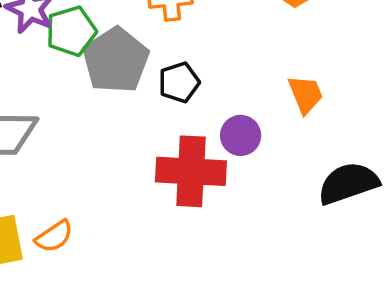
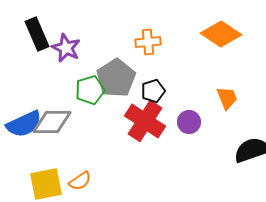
green pentagon: (71, 31) -> (90, 90), moved
red cross: (191, 171) -> (145, 121), moved, turned 30

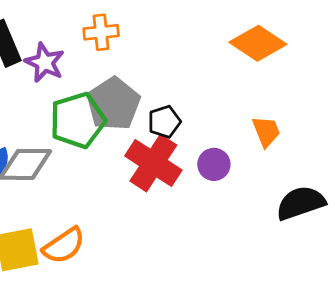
orange cross: (148, 42) -> (101, 32), moved
green pentagon: (90, 90) -> (78, 120), size x1.4
orange semicircle: (80, 181) -> (64, 246), size x1.4

